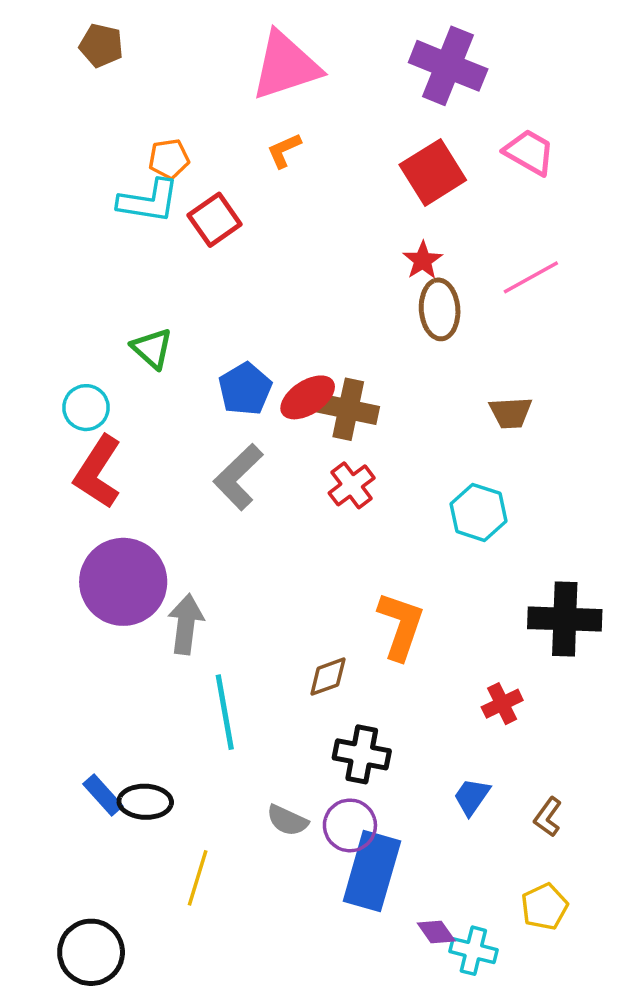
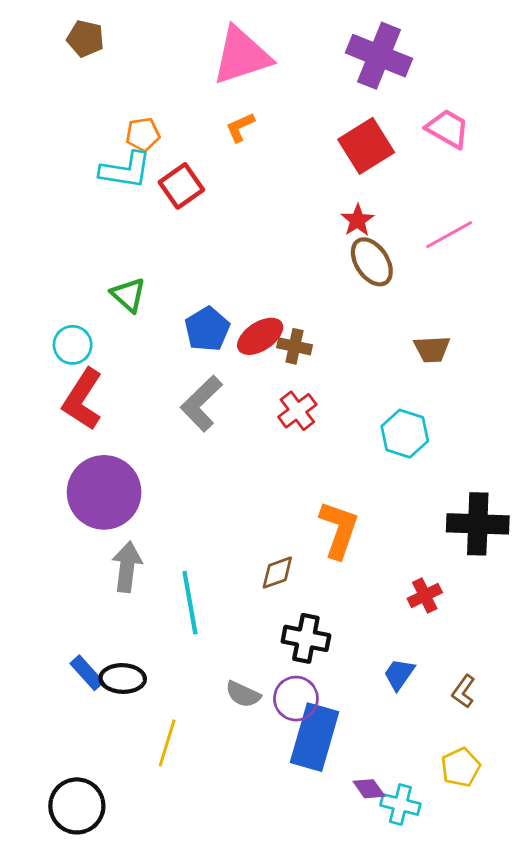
brown ellipse: (440, 309) -> (372, 262), turned -30
brown cross: (348, 409) -> (294, 346), size x0.7
gray arrow: (186, 624) -> (127, 567), moved

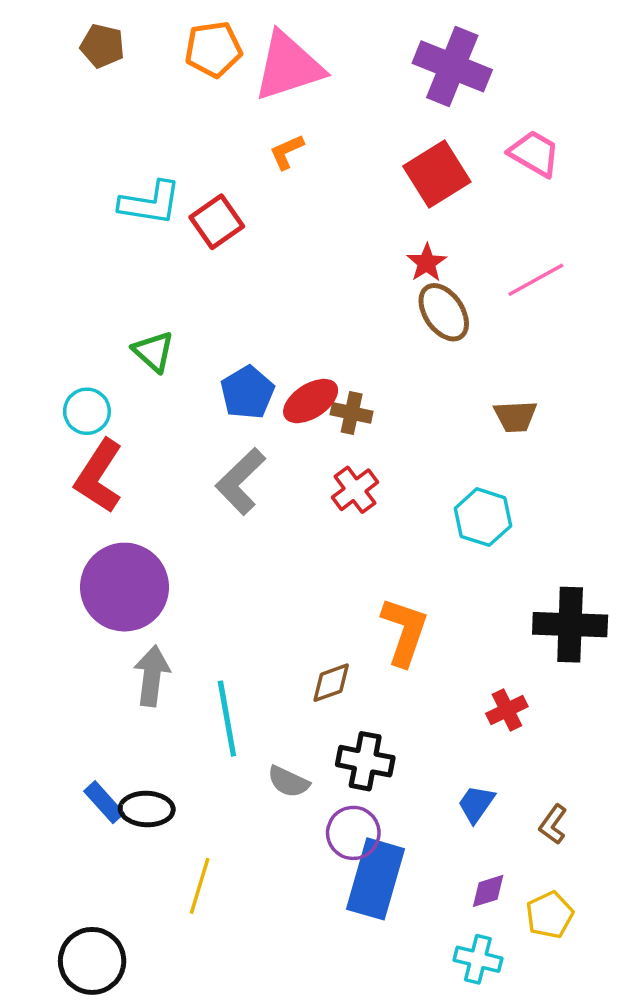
orange pentagon: (143, 134) -> (213, 49), moved, size x1.4
gray semicircle: (243, 694) -> (288, 782), moved
purple diamond: (369, 789) -> (488, 891), moved, turned -72

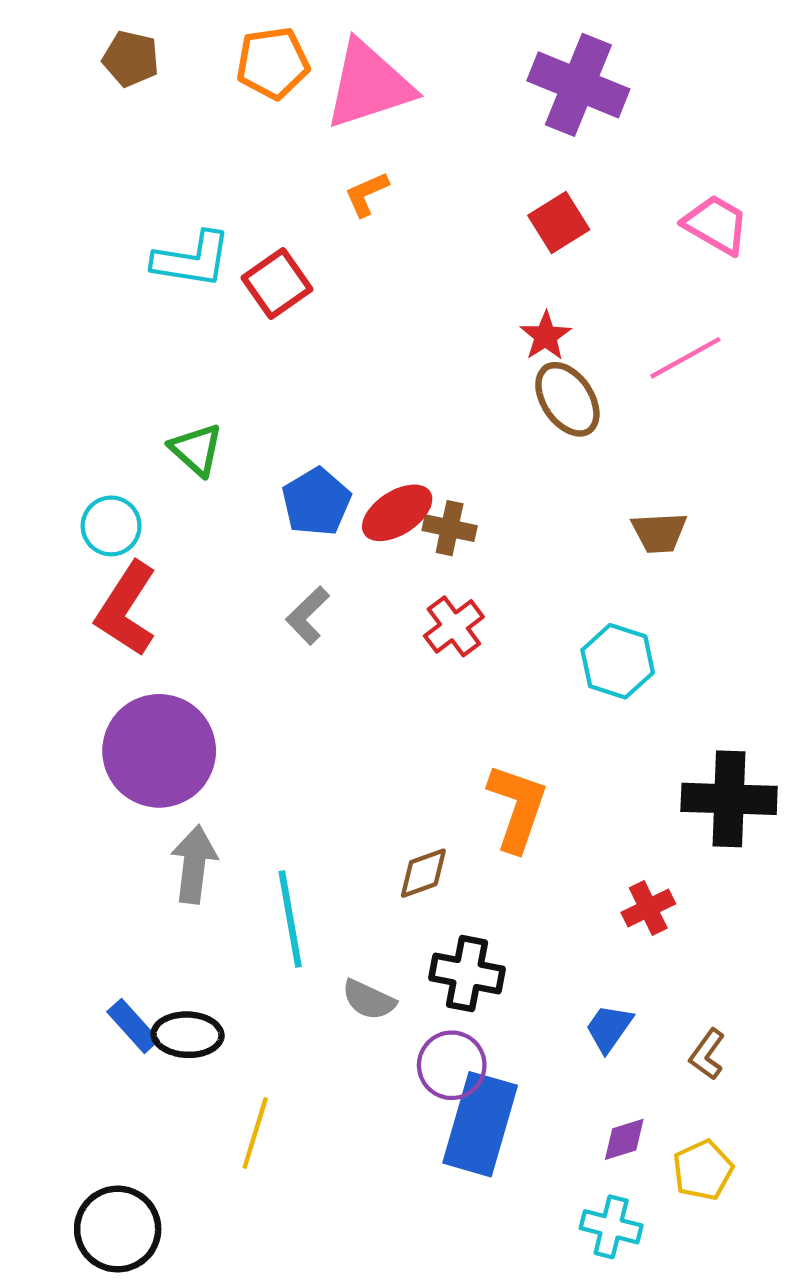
pink trapezoid: (534, 153) -> (716, 225), moved
red square: (437, 174) -> (559, 222), size x0.7
gray L-shape: (241, 481) -> (308, 615), size x0.7

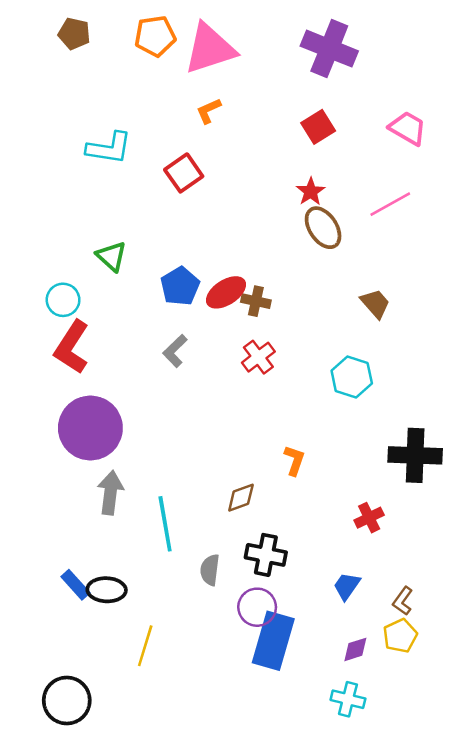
red square: (277, 284) -> (184, 173), moved
brown trapezoid: (659, 532) -> (375, 304), turned -128
orange L-shape: (517, 808) -> (294, 460), size x0.6
gray semicircle: (369, 1000) -> (210, 570), turned 72
yellow pentagon: (703, 1170) -> (400, 636), moved

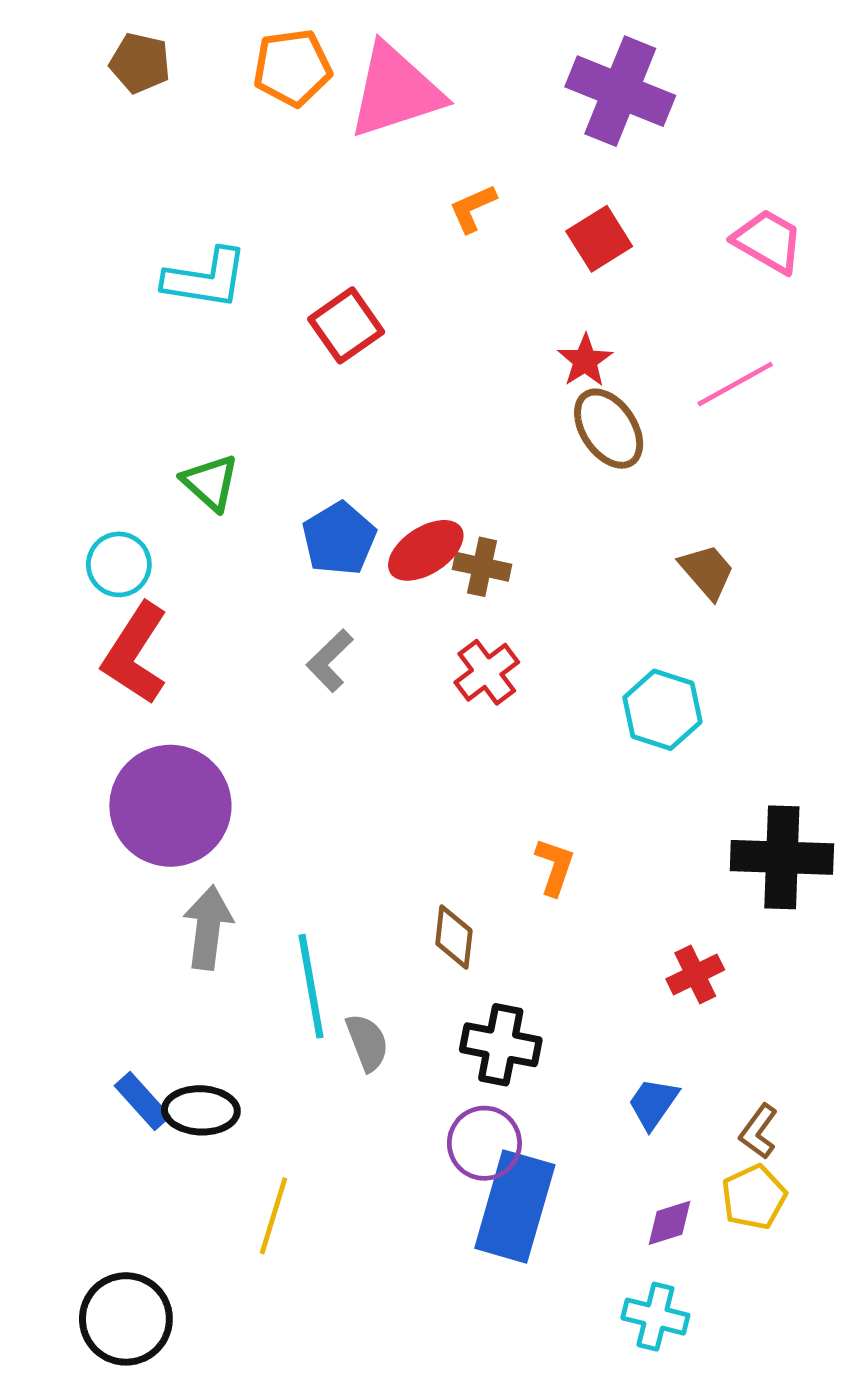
orange L-shape: (209, 111) -> (473, 208), moved
brown diamond: (241, 498) -> (454, 937), turned -64
gray semicircle: (210, 570) -> (367, 1042), moved, turned 152

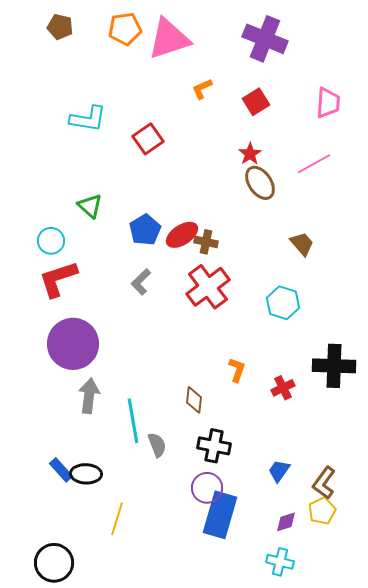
pink trapezoid: (768, 241) -> (328, 103), turned 64
red L-shape: (135, 653) -> (58, 279), turned 39
red cross: (487, 672) -> (208, 287), size x1.6
red cross: (695, 974) -> (283, 388), moved
brown L-shape: (759, 1131) -> (324, 483), size x1.4

